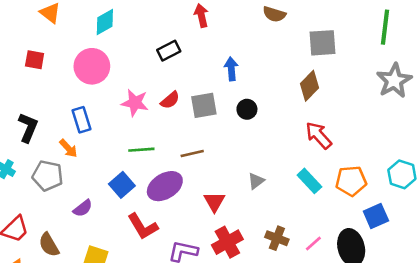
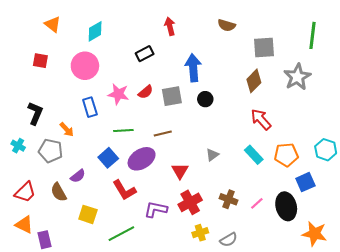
blue arrow: (231, 69) -> (193, 68), size x1.5
gray star: (394, 81) -> (297, 77), moved
blue rectangle: (81, 120) -> (90, 107), moved
brown semicircle: (49, 245) -> (59, 192), moved

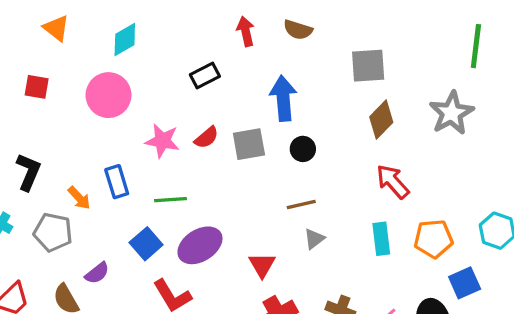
brown semicircle: (227, 25) -> (298, 30), moved
gray square: (264, 48) -> (368, 66), moved
blue rectangle: (90, 107) -> (117, 182), moved
brown line: (163, 134) -> (301, 204), moved
cyan rectangle: (254, 155) -> (381, 239), turned 36

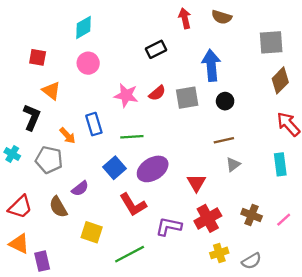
orange triangle: (56, 28) -> (51, 91), moved
cyan diamond: (125, 40) -> (84, 27), moved
pink circle: (108, 95) -> (88, 63), size x0.7

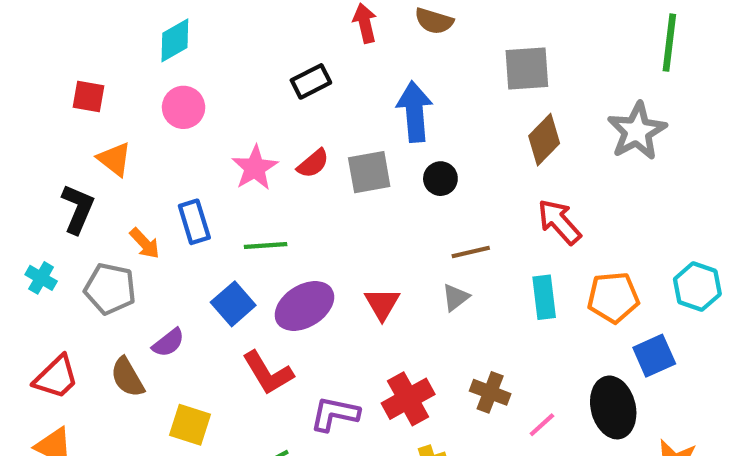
pink star: (126, 95) -> (255, 168), turned 30
brown line: (224, 140) -> (471, 252), moved
red triangle: (196, 183) -> (382, 304), moved
pink line: (284, 220) -> (542, 425), moved

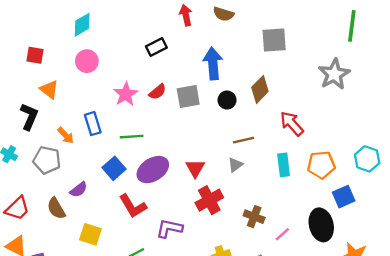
brown diamond: (544, 140) -> (260, 89), moved
red cross: (408, 399) -> (209, 200), moved

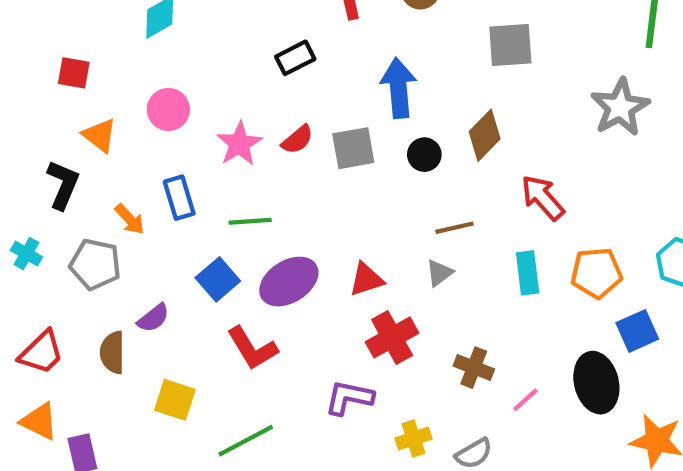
pink circle: (87, 61) -> (168, 109), moved
red triangle: (195, 168) -> (366, 279), turned 42
brown semicircle: (56, 208) -> (112, 352), turned 30
purple L-shape: (169, 228) -> (349, 398), moved

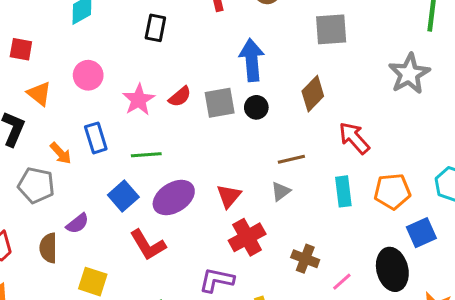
black rectangle: (295, 58) -> (155, 28), moved, turned -52
black circle: (424, 155) -> (256, 107), moved
red triangle: (366, 279) -> (229, 196), turned -32

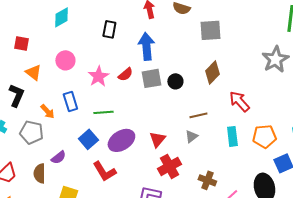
gray square: (331, 29) -> (210, 30), moved
blue arrow: (252, 60) -> (146, 46), moved

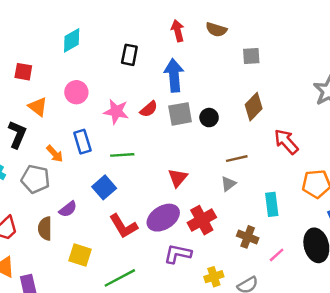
gray square: (210, 30) -> (251, 56), size x0.7
pink star: (98, 76) -> (116, 112), turned -30
cyan rectangle: (232, 136) -> (272, 204), moved
red triangle: (157, 139) -> (178, 178), moved
purple ellipse: (121, 140) -> (163, 218), moved

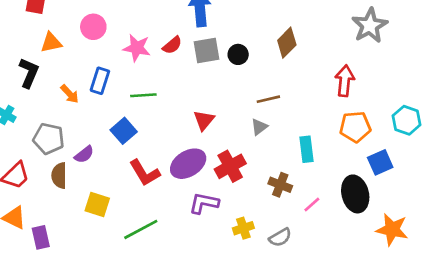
orange triangle: (38, 107) -> (51, 43), turned -50
blue rectangle: (82, 142) -> (100, 81), turned 35
red arrow: (286, 142) -> (345, 81), moved, turned 48
gray pentagon: (35, 179) -> (49, 139), moved

